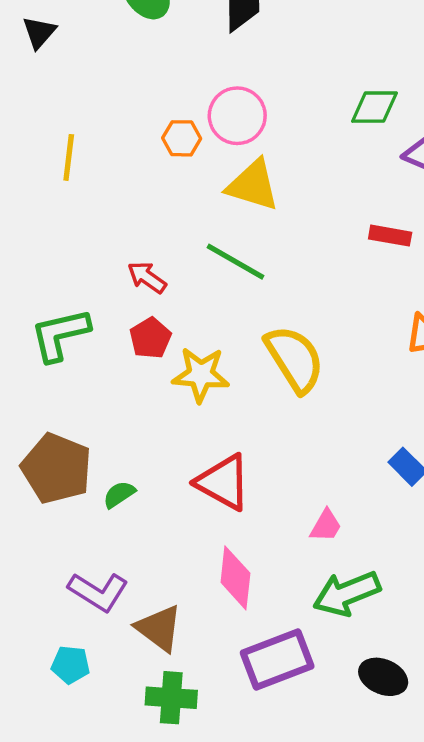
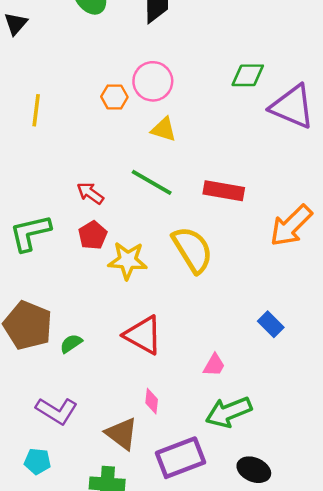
yellow triangle: (253, 185) -> (164, 129), size x0.7
red rectangle: (390, 236) -> (224, 191), moved, size x1.4
pink diamond: (235, 578) -> (152, 401), size x0.6
brown triangle: (159, 628) -> (122, 434), moved

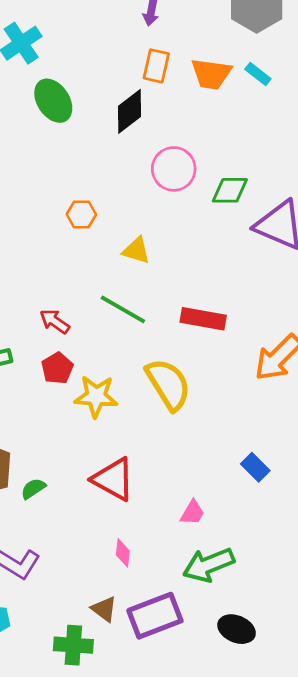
pink circle: (153, 81) -> (174, 169), moved
brown triangle: (122, 434) -> (104, 609), moved, size x0.7

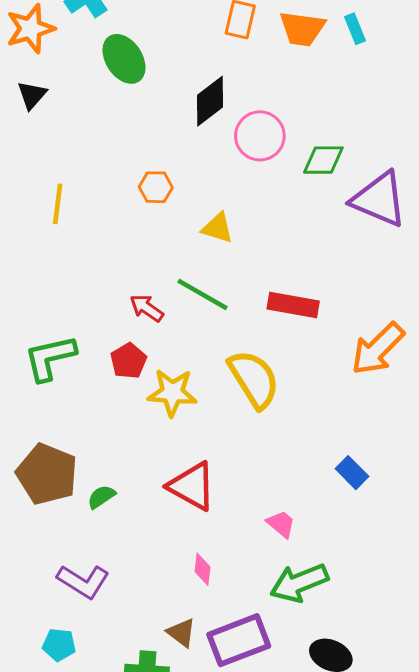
cyan rectangle: (258, 74) -> (355, 29), turned 30
black diamond: (130, 111) -> (210, 101), moved
red arrow: (55, 321) -> (147, 308), moved
pink trapezoid: (192, 513) -> (281, 524), turned -80

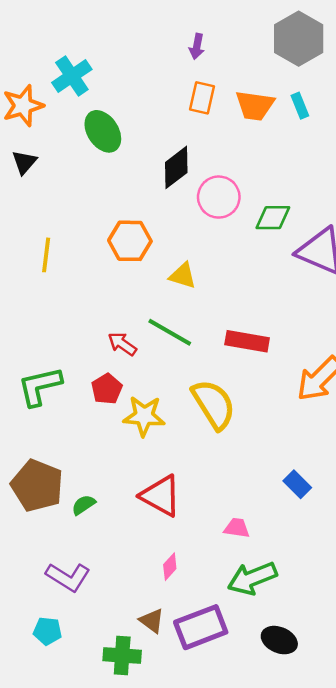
orange hexagon: (156, 187) -> (130, 241), size x1.5
pink trapezoid: (281, 524) -> (237, 528), turned -32
pink diamond: (203, 569) -> (170, 567), turned 36

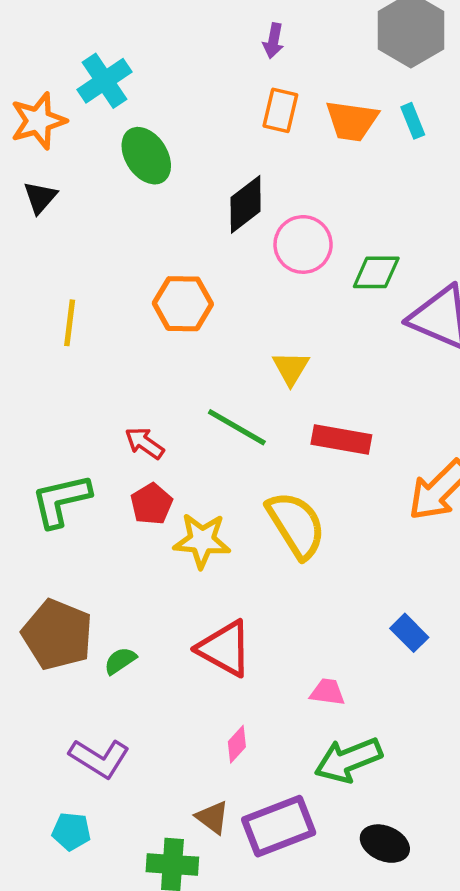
yellow triangle: (183, 276) -> (291, 368), moved, turned 44
red arrow: (122, 344) -> (145, 443), moved

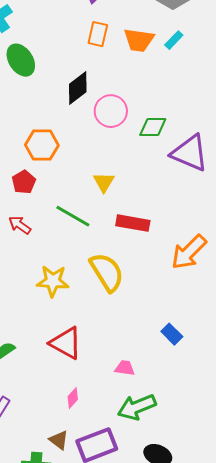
cyan rectangle: (413, 121) -> (174, 40), turned 66
red pentagon: (152, 504) -> (24, 182), moved

